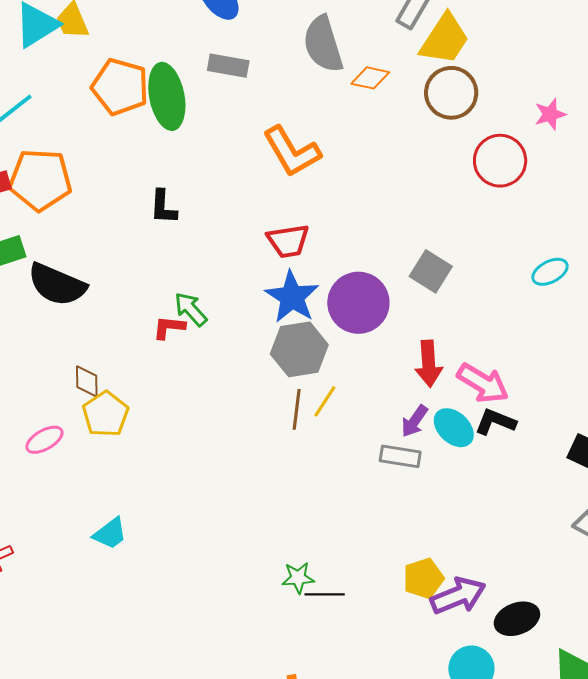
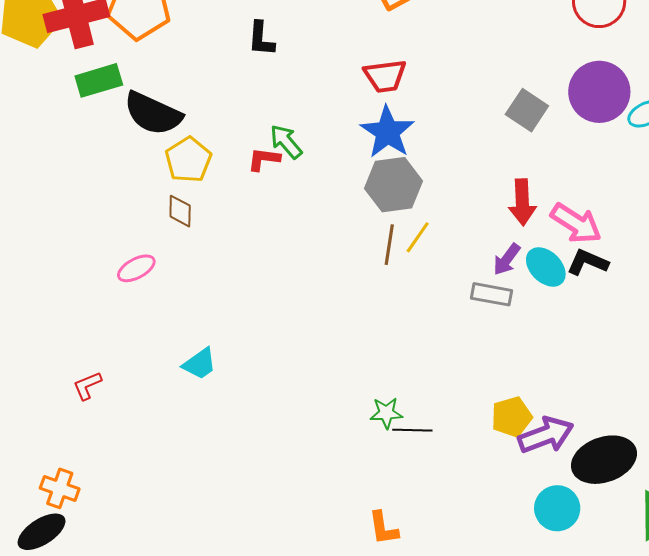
purple circle: (358, 303) -> (599, 92), moved
yellow pentagon: (105, 414) -> (188, 160), moved
black ellipse: (517, 619) -> (604, 460), size x1.4

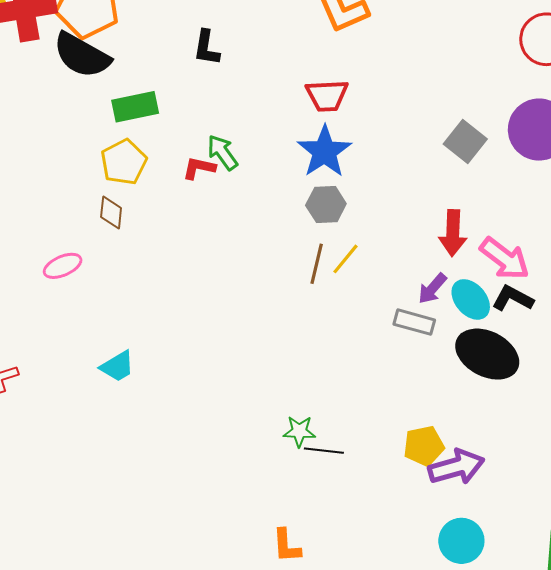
green rectangle: (99, 80) -> (135, 107), moved
black semicircle: (153, 113) -> (82, 55), moved
gray hexagon: (394, 185) -> (326, 204), size x0.7
black ellipse: (604, 460) -> (487, 354), moved, turned 42

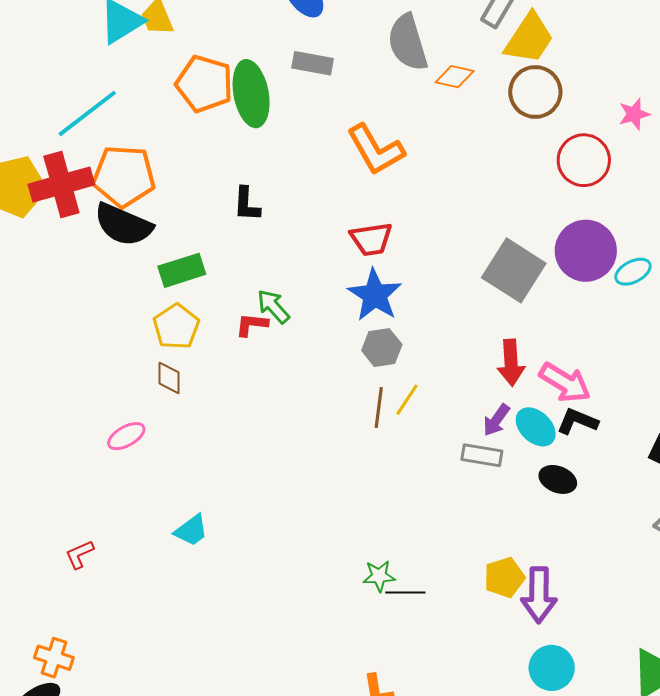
gray square: (465, 142) -> (514, 270), size x1.5
black ellipse: (487, 354) -> (558, 479), size x0.6
purple arrow: (456, 467) -> (539, 595), turned 112

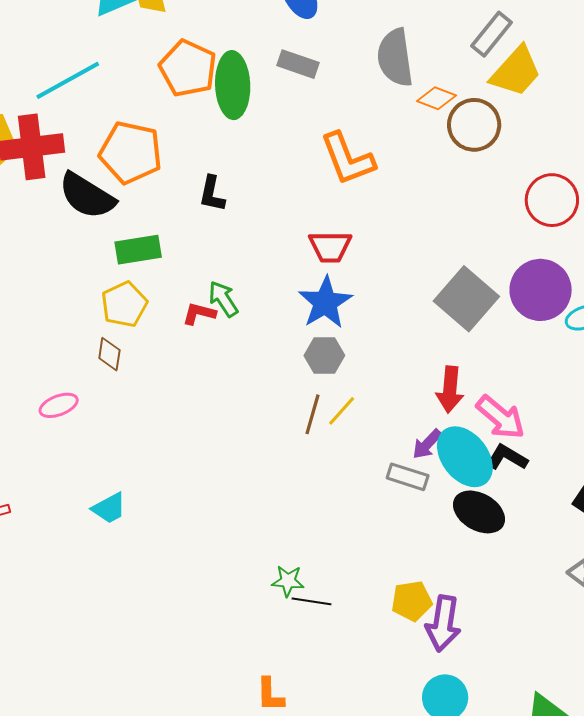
brown circle: (535, 92) -> (474, 125), moved
orange pentagon: (124, 176) -> (131, 152), moved
cyan ellipse: (536, 427) -> (465, 457), size x1.5
black ellipse: (558, 479) -> (479, 512), size x1.4

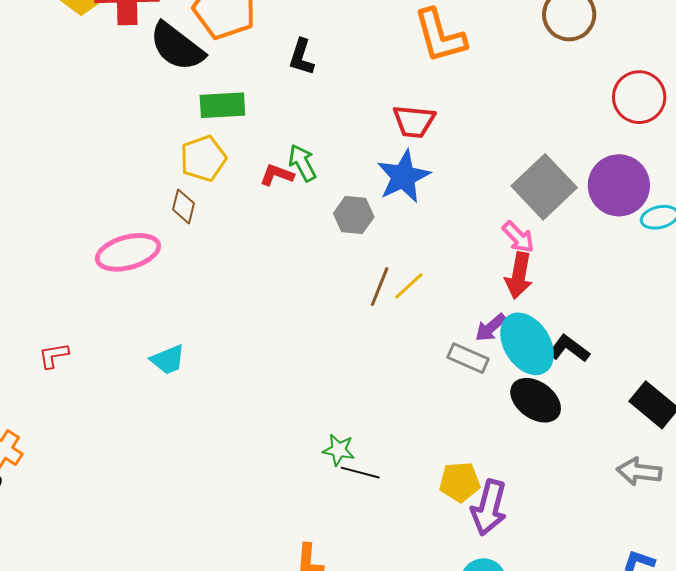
gray hexagon: (324, 356) -> (354, 215), moved
pink ellipse: (59, 405) -> (128, 252), size x1.6
pink arrow: (500, 417) -> (518, 237), moved, size x0.7

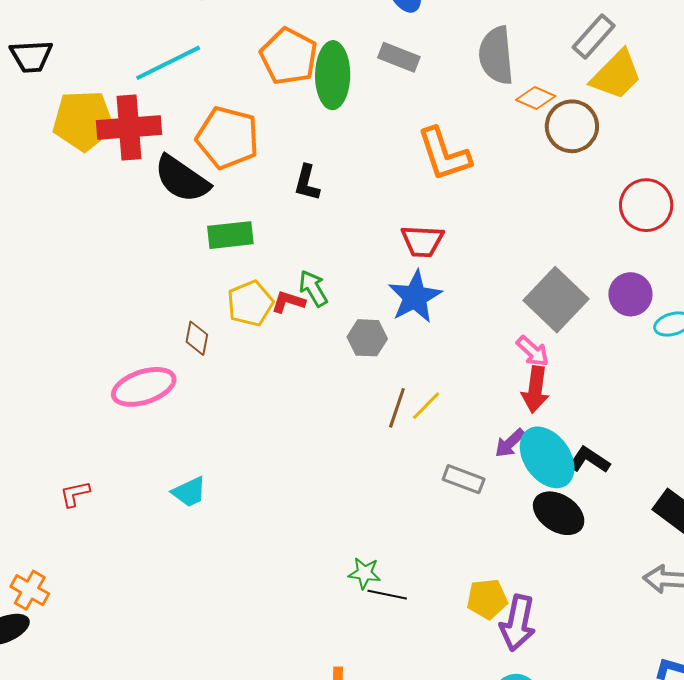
yellow pentagon: (203, 158) -> (250, 303), moved
purple circle: (619, 185) -> (630, 294), size x0.7
gray rectangle: (468, 358) -> (464, 479), moved

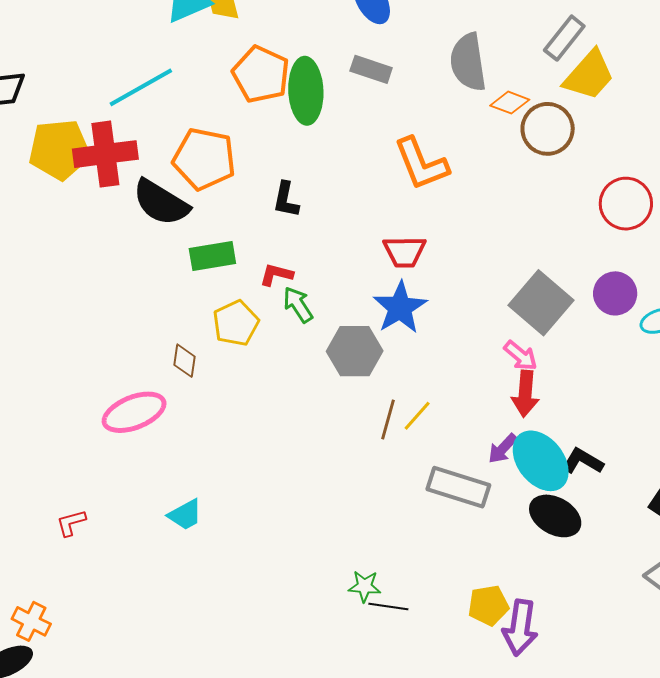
red L-shape: (288, 302) -> (276, 275), moved
gray hexagon: (367, 338) -> (355, 351), size x1.4
gray rectangle: (464, 479) -> (458, 487), size x1.5

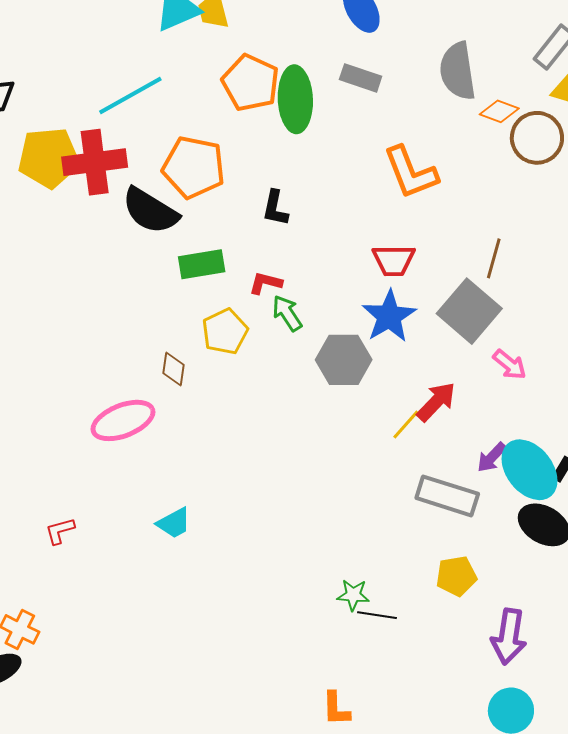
gray square: (541, 303) -> (469, 311), moved
red arrow: (525, 394) -> (436, 402), moved, turned -141
brown line: (388, 419) -> (494, 258), moved
yellow pentagon: (488, 605) -> (456, 576), moved

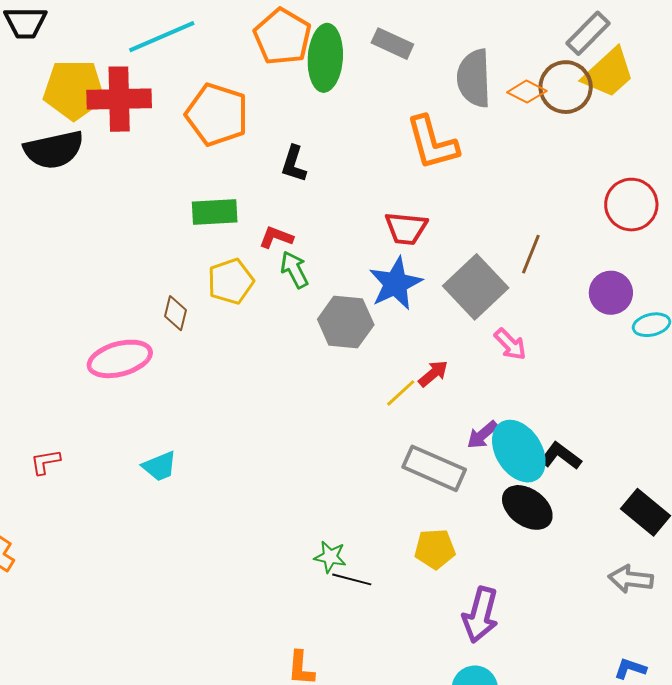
gray semicircle: (458, 71) -> (474, 78), moved
brown circle: (537, 138) -> (566, 87), moved
black semicircle: (150, 211) -> (54, 150), moved, turned -50
brown line: (494, 258) -> (531, 254), moved
red arrow: (436, 402) -> (433, 374), size x0.7

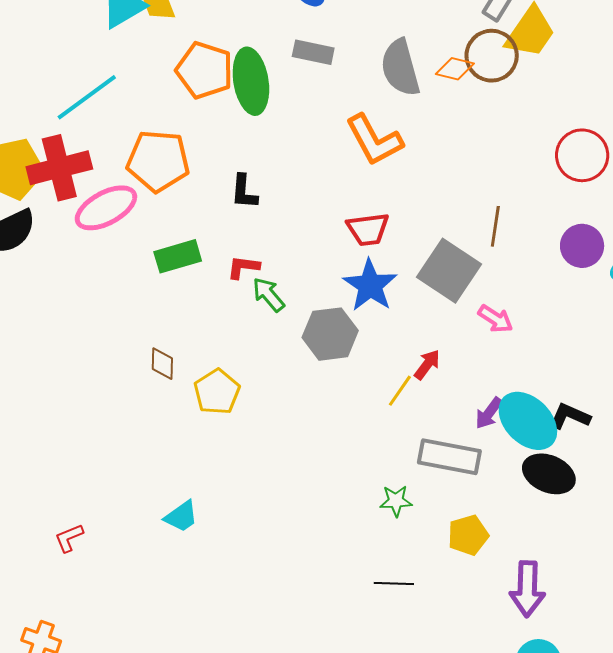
yellow pentagon: (231, 281) -> (217, 392), moved
pink ellipse: (120, 359) -> (106, 208), moved
green star: (330, 557) -> (396, 501), moved

